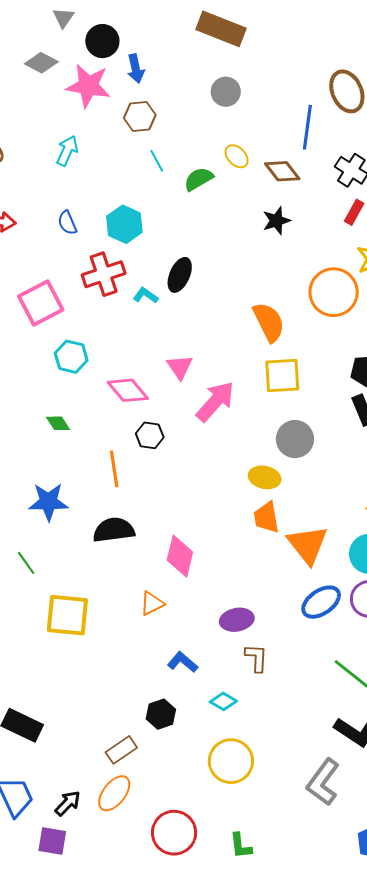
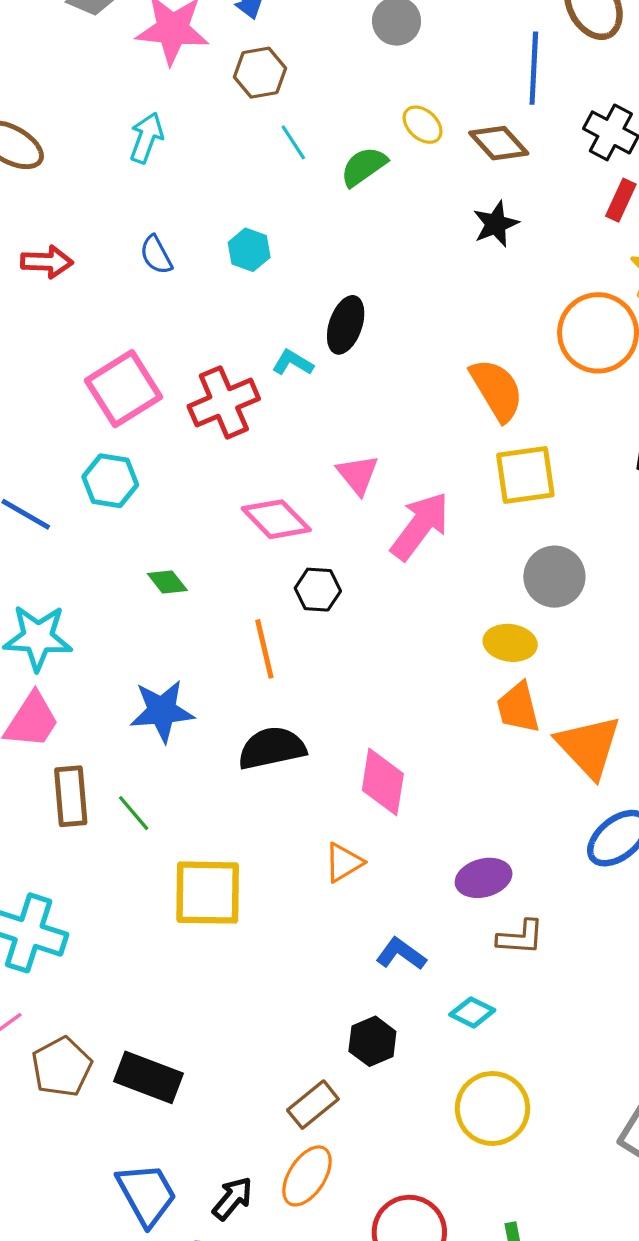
cyan hexagon: (124, 224) -> (249, 250), size x0.7
red cross: (104, 274) -> (224, 402), moved
cyan hexagon: (71, 357) -> (110, 481), moved
brown L-shape: (256, 658) -> (521, 937), turned 96

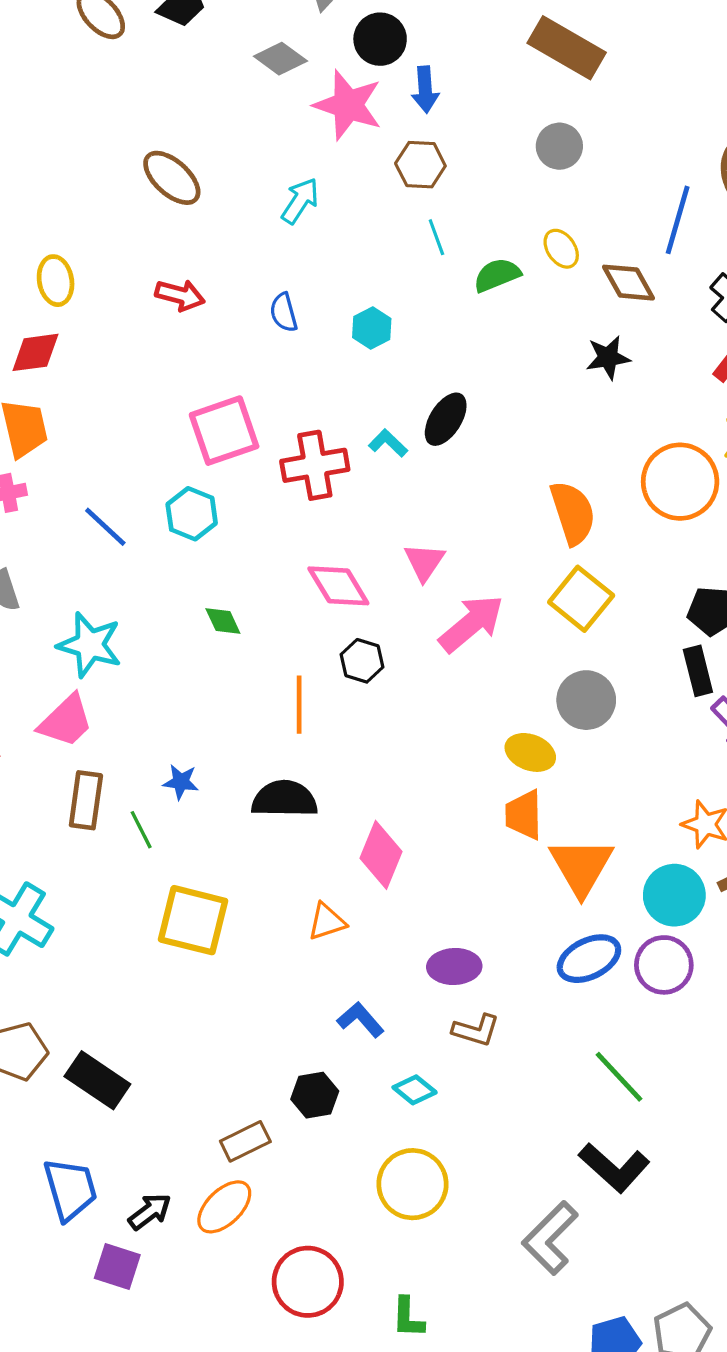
yellow square: (525, 475) -> (581, 599), turned 34
blue star: (162, 711) -> (181, 782), moved, size x0.6

